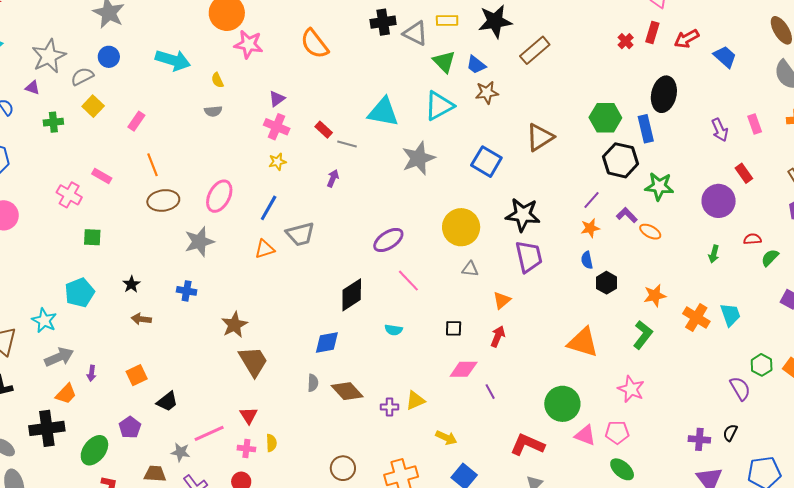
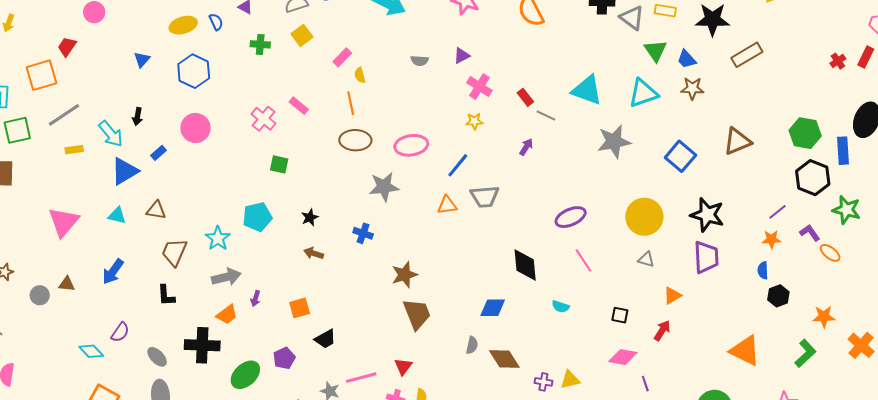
yellow semicircle: (217, 80) -> (360, 75), moved
purple triangle: (277, 99) -> (462, 56), moved
pink ellipse: (219, 196) -> (411, 145), turned 44
black diamond: (352, 295) -> (525, 265), turned -72

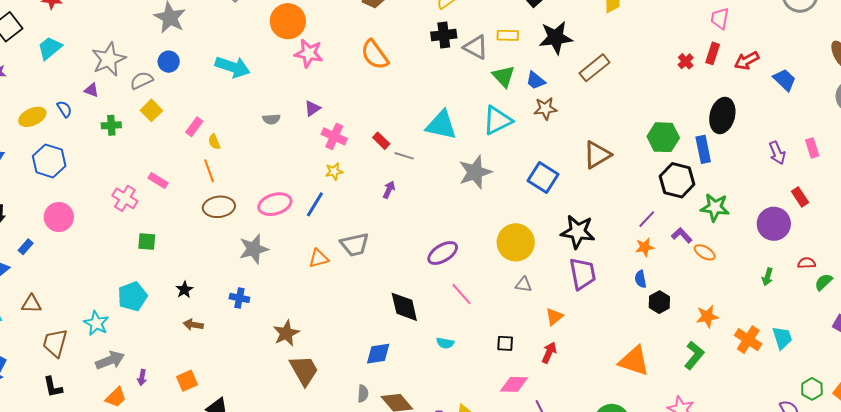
blue line: (458, 165) -> (315, 204), moved

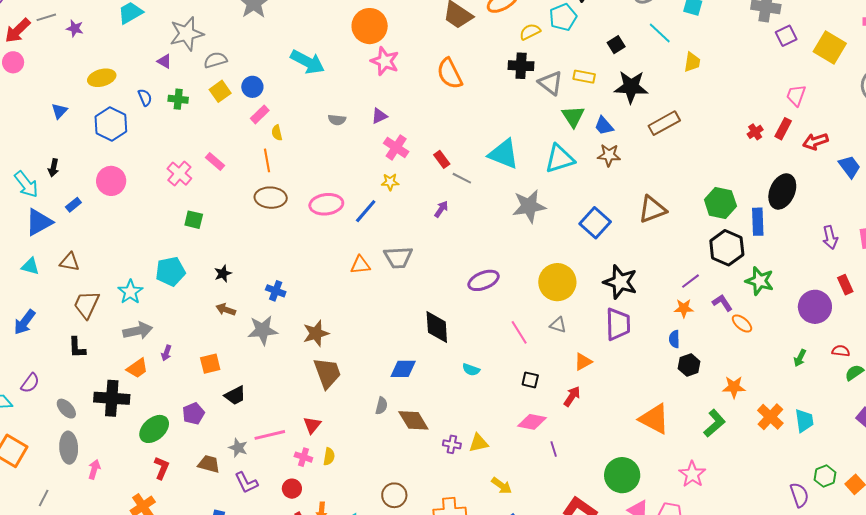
blue circle: (169, 62) -> (252, 87), moved
blue semicircle: (64, 109) -> (145, 97), moved
gray star: (254, 249) -> (263, 330), moved
pink line: (461, 294) -> (519, 332), moved

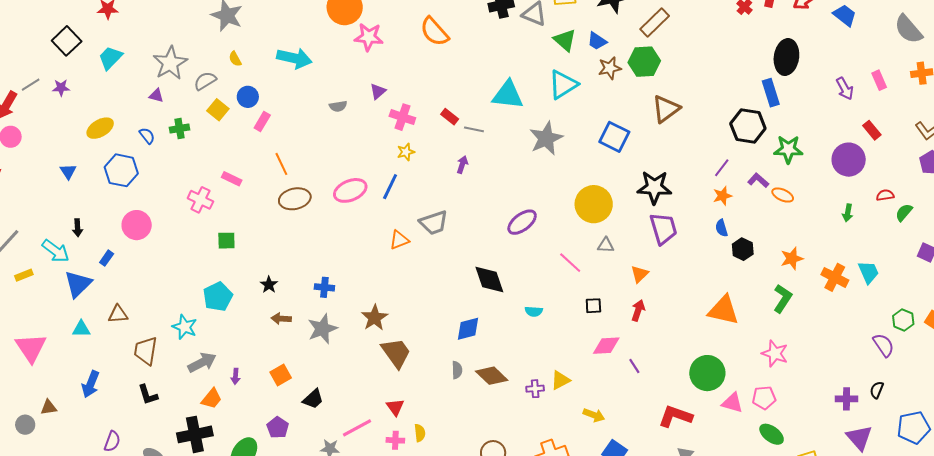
yellow semicircle: (277, 133) -> (235, 59), moved
green hexagon: (720, 203) -> (644, 62), moved

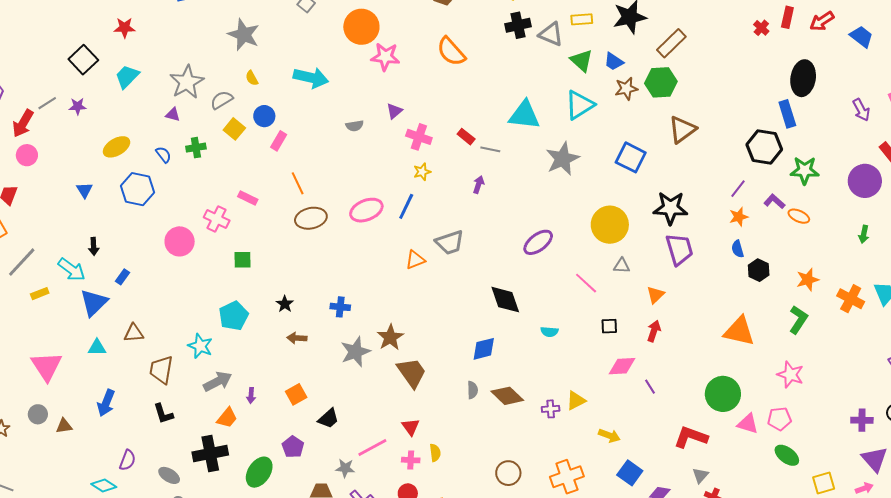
pink circle: (137, 225) -> (180, 241), moved
gray star: (322, 329) -> (355, 352), moved
gray circle: (25, 425) -> (38, 414), moved

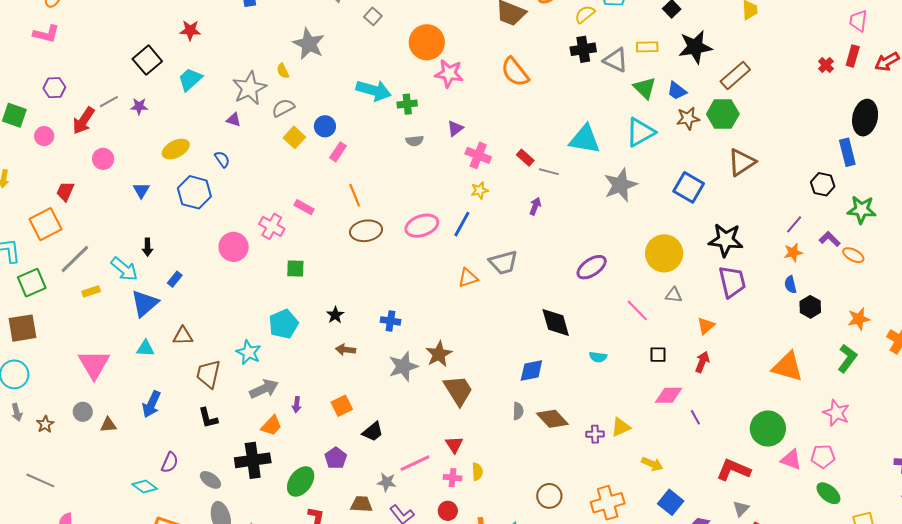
yellow semicircle: (252, 78) -> (283, 71), moved
black hexagon: (764, 147) -> (823, 184), size x0.7
green cross: (196, 148) -> (407, 104), moved
pink circle: (27, 155) -> (103, 159), moved

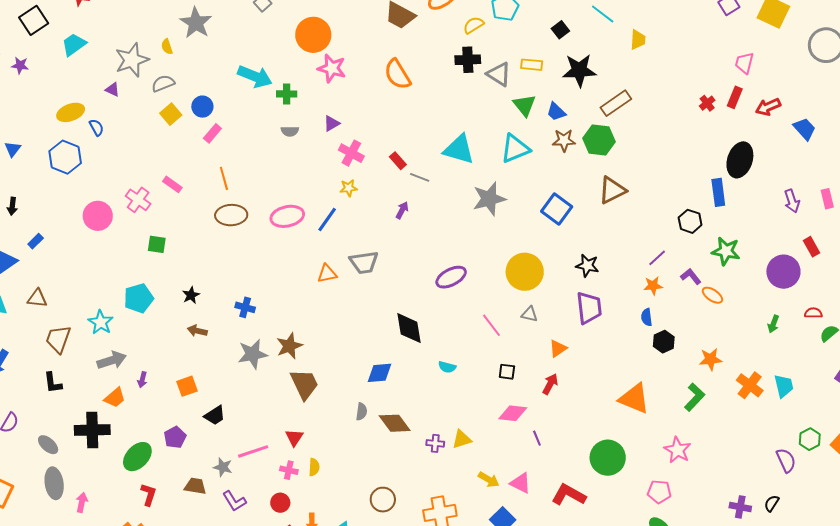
yellow ellipse: (176, 149) -> (71, 112), moved
black star: (726, 240) -> (587, 266), size x0.7
pink triangle: (791, 460) -> (520, 483), moved

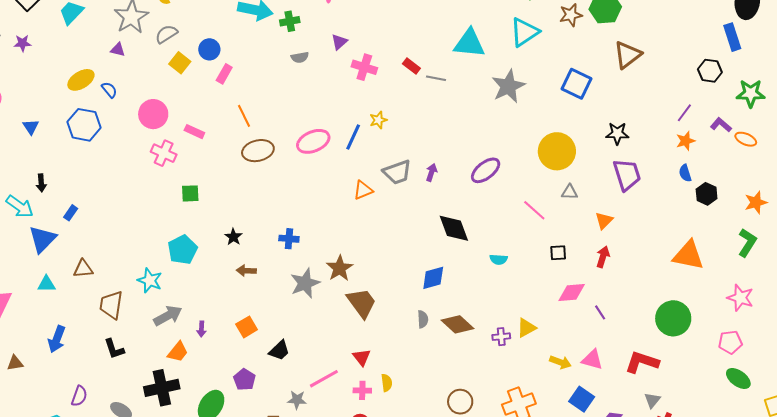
yellow star: (349, 188) -> (378, 120), moved
purple arrow: (402, 210) -> (431, 172), moved
pink circle: (98, 216) -> (153, 114), moved

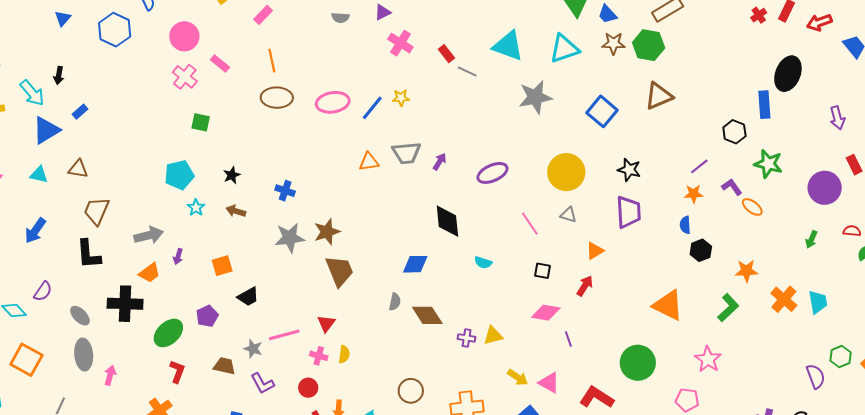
cyan star: (150, 280) -> (196, 208), moved, size x0.7
black L-shape: (114, 349) -> (88, 254), size x1.4

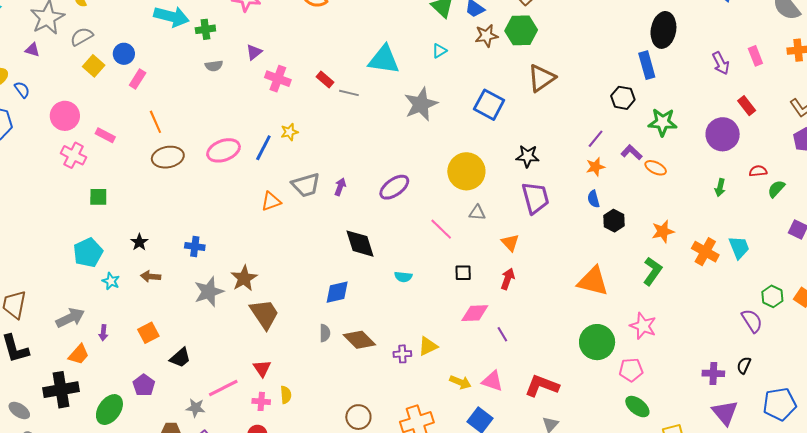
cyan triangle: (564, 49) -> (439, 51), size x0.5
orange triangle: (595, 251) -> (510, 243), turned -30
green circle: (638, 363) -> (597, 342), moved

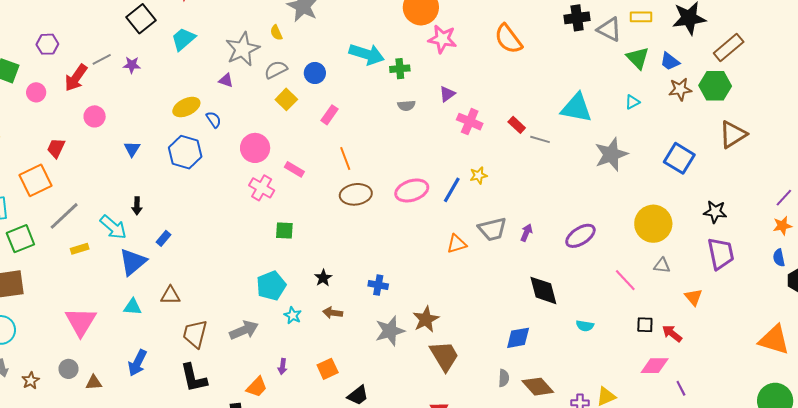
blue circle: (124, 54) -> (315, 73), moved
red arrow: (508, 279) -> (672, 333), moved, turned -75
gray arrow: (70, 318) -> (244, 330), moved

